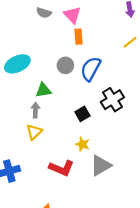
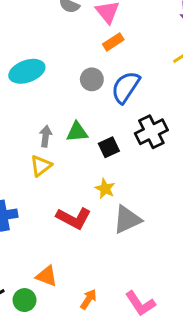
orange rectangle: (79, 37) -> (113, 42), turned 56
green triangle: (43, 90) -> (77, 132), moved

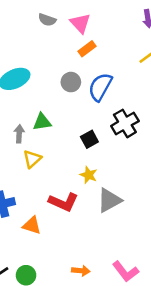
green triangle: (77, 132) -> (42, 122), moved
gray arrow: (46, 136) -> (19, 134), moved
orange triangle: (47, 276) -> (32, 225), moved
orange arrow: (88, 299) -> (81, 271), turned 66

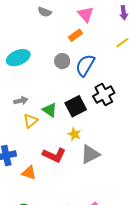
pink triangle: (80, 23) -> (86, 14), moved
green triangle: (42, 122) -> (50, 110), moved, turned 42
gray arrow: (19, 134) -> (21, 101), turned 72
black square: (89, 139) -> (76, 106), size x1.5

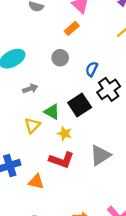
blue semicircle: (85, 65) -> (92, 69), moved, size x0.6
gray arrow: (21, 101) -> (30, 89), moved
yellow star: (74, 134) -> (65, 133), moved

